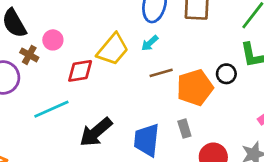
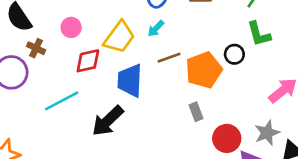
pink circle: (53, 40) -> (71, 27), moved
blue trapezoid: (147, 140) -> (130, 81), moved

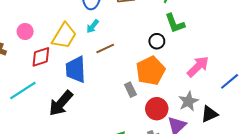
orange pentagon: (204, 70) -> (150, 71), moved

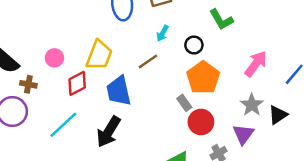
cyan arrow: (93, 26) -> (163, 33), moved
black circle: (157, 41) -> (194, 45), moved
red circle: (157, 109) -> (201, 122), moved

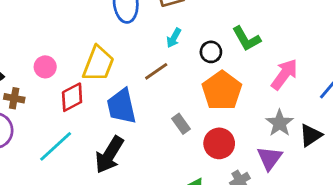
green L-shape: (221, 20) -> (246, 39), moved
gray rectangle: (184, 103) -> (181, 124), moved

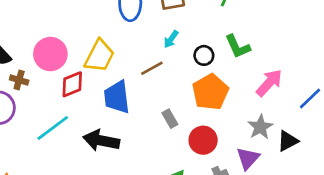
pink circle: (45, 67) -> (50, 54), size x1.6
black arrow: (109, 155) -> (101, 140), turned 64

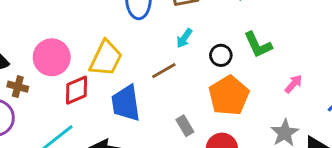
pink arrow: (269, 83) -> (294, 84), size x0.6

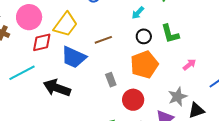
cyan arrow: (184, 38) -> (138, 13), moved
blue trapezoid: (126, 103) -> (74, 57), turned -68

